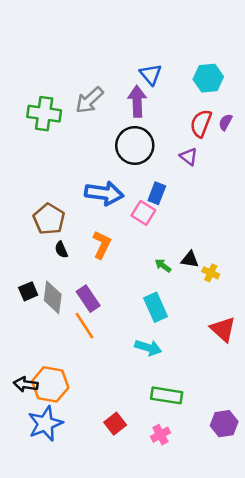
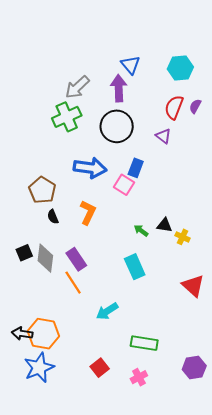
green cross: (44, 114) -> (67, 117), moved, turned -32
cyan arrow: (148, 348) -> (107, 311), moved, turned 130

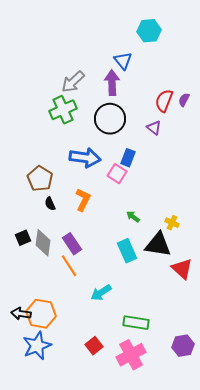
cyan hexagon: (180, 68) -> (149, 31), moved
black triangle: (164, 225) -> (158, 245), moved, size x1.8
pink cross: (139, 377) -> (131, 355), size x1.8

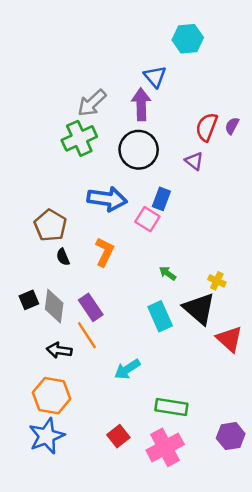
black triangle: (158, 245) -> (199, 309), turned 32
black arrow: (21, 314) -> (59, 350), moved

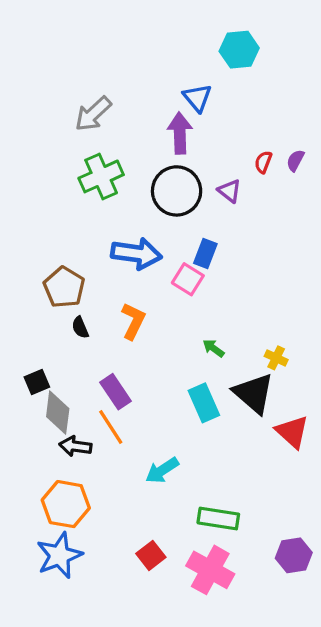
gray arrow: (92, 103) -> (93, 114), moved
red semicircle: (207, 127) -> (263, 162), size x0.6
purple triangle: (194, 161) -> (230, 191), moved
gray diamond: (54, 306) -> (58, 413), moved
pink cross: (165, 447) -> (210, 570), turned -33

